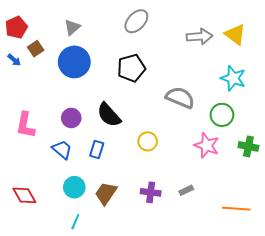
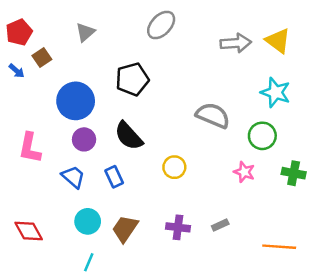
blue circle: (74, 62) -> (76, 101), moved
black pentagon: (131, 68) -> (132, 79), moved
pink star: (207, 145) -> (244, 172), size x0.7
blue rectangle: (97, 150) -> (114, 177), turned -42

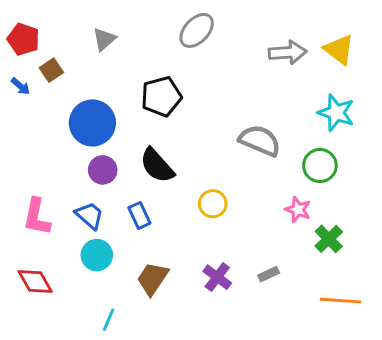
red pentagon: (19, 32) -> (23, 39), turned -30
pink L-shape: (30, 148) -> (37, 217), moved
green cross: (294, 173) -> (329, 239), moved, turned 35
cyan circle: (88, 221) -> (97, 255), moved
purple cross: (178, 227) -> (217, 277), turned 30

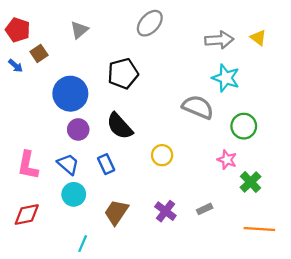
yellow triangle: (339, 50) -> (258, 38), size x0.7
cyan star: (336, 113) -> (226, 78), moved
red diamond: (35, 282) -> (27, 214), turned -72

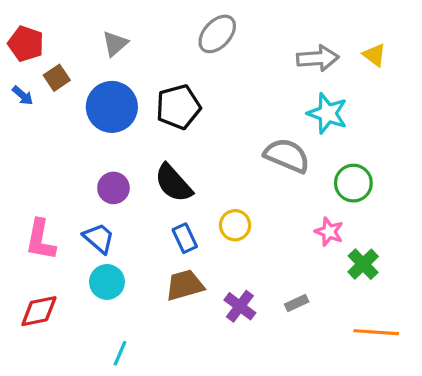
blue circle: (70, 94) -> (112, 107), moved
blue rectangle: (106, 164) -> (185, 238), moved
brown trapezoid: (116, 212) -> (185, 285), moved, turned 40

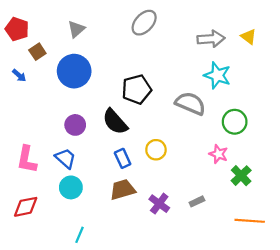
blue arrow: (23, 96) -> (19, 75), moved
black pentagon: (178, 107) -> (137, 89), moved

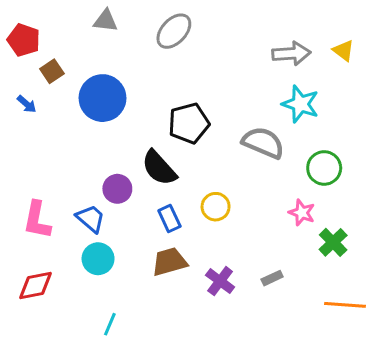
gray ellipse: (144, 23) -> (174, 31), moved
gray triangle: (76, 29) -> (105, 21), moved, turned 48
purple circle: (75, 125) -> (117, 189), moved

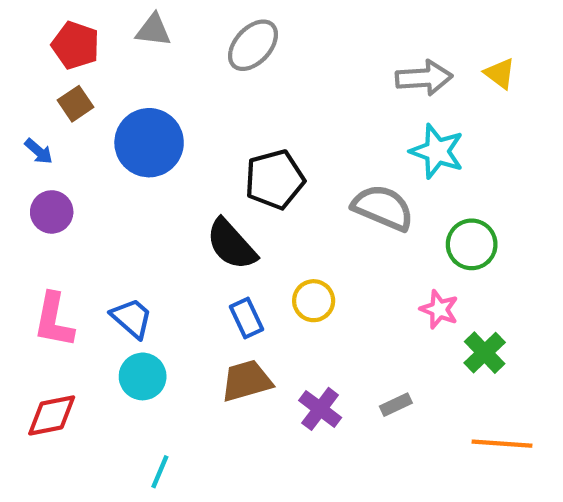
red pentagon: (24, 40) -> (75, 45), moved
purple circle: (117, 189) -> (52, 212), moved

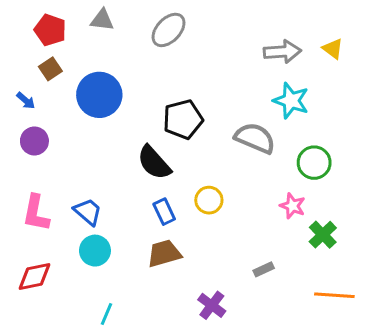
purple cross: (320, 409) -> (212, 305), moved

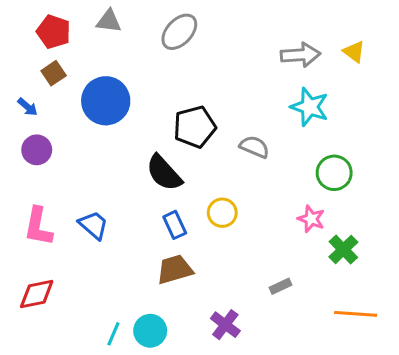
gray semicircle: (255, 138) -> (254, 147), moved, size x0.7
cyan circle: (95, 251) -> (150, 331), moved

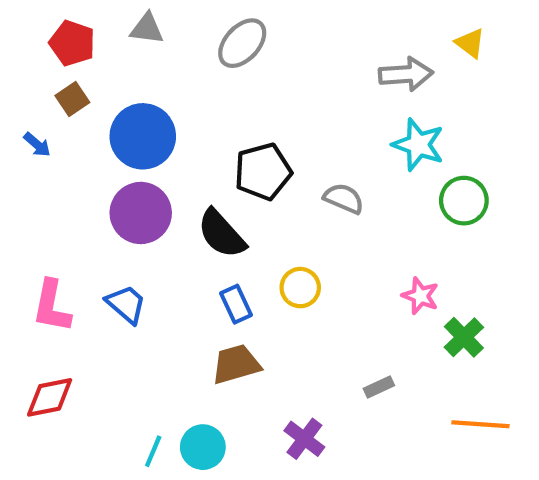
yellow triangle: (354, 52) -> (470, 43), moved
purple circle: (37, 150) -> (141, 213), moved, size x1.5
green circle: (334, 173) -> (464, 201), moved

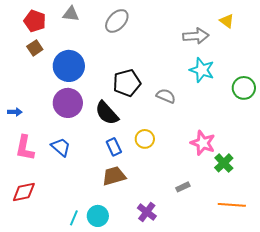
blue arrow: (37, 145) -> (15, 112), moved, turned -40
green circle: (464, 201) -> (244, 88), moved
pink star: (420, 296) -> (203, 143), size x1.4

